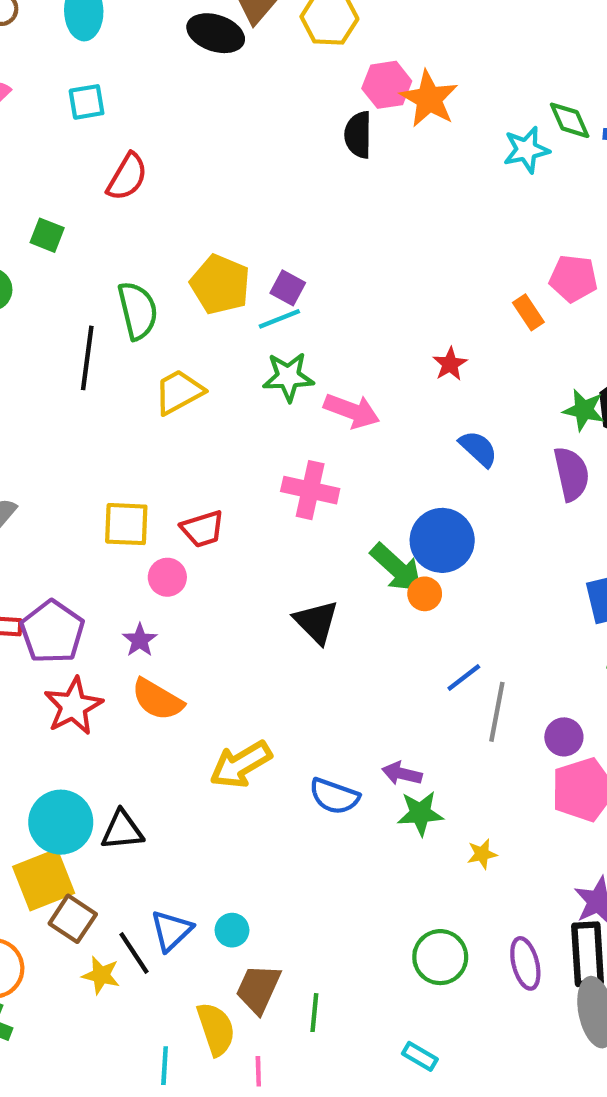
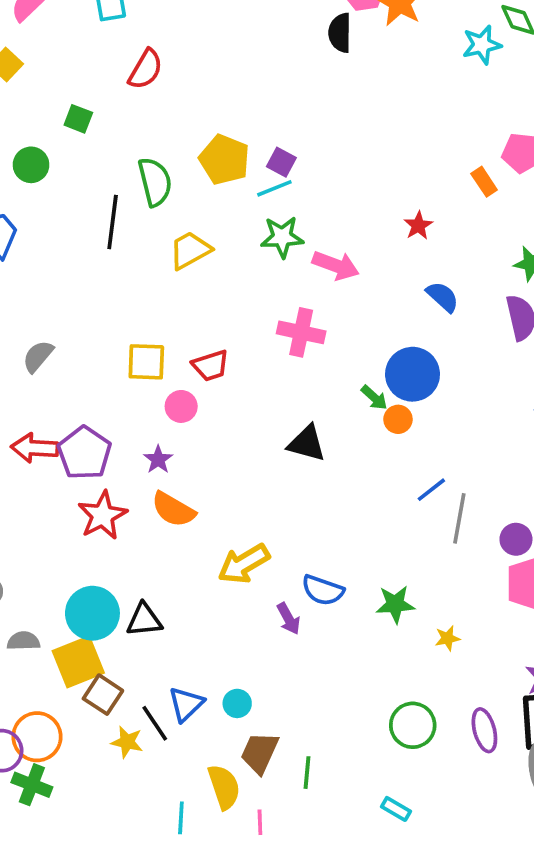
green arrow: (397, 568) -> (374, 398), size x0.6
black triangle: (316, 622) -> (307, 443), turned -30
purple arrow: (402, 774) -> (289, 619), moved, turned -132

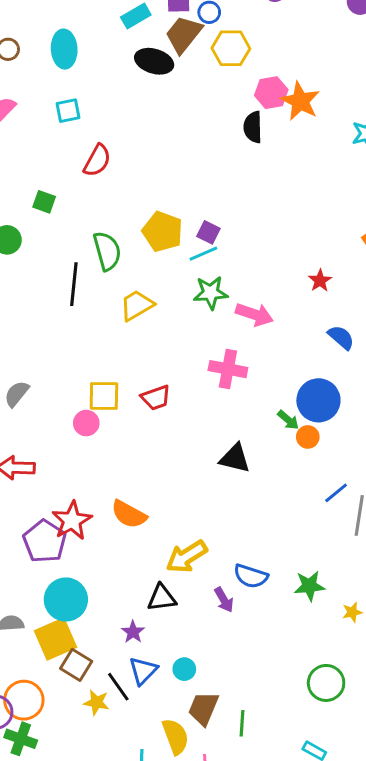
pink circle: (181, 406) -> (86, 423), moved
purple pentagon: (84, 453) -> (45, 541), moved
purple star: (158, 460) -> (133, 632), moved
black triangle: (144, 620) -> (162, 598), moved

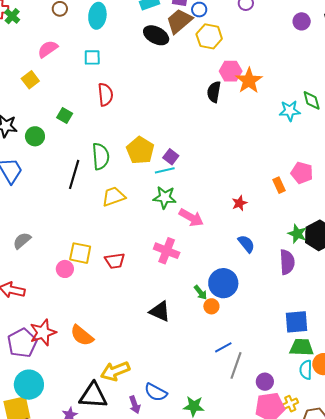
red semicircle: (97, 161) -> (105, 95), turned -45
black triangle: (162, 598) -> (93, 396), size x1.4

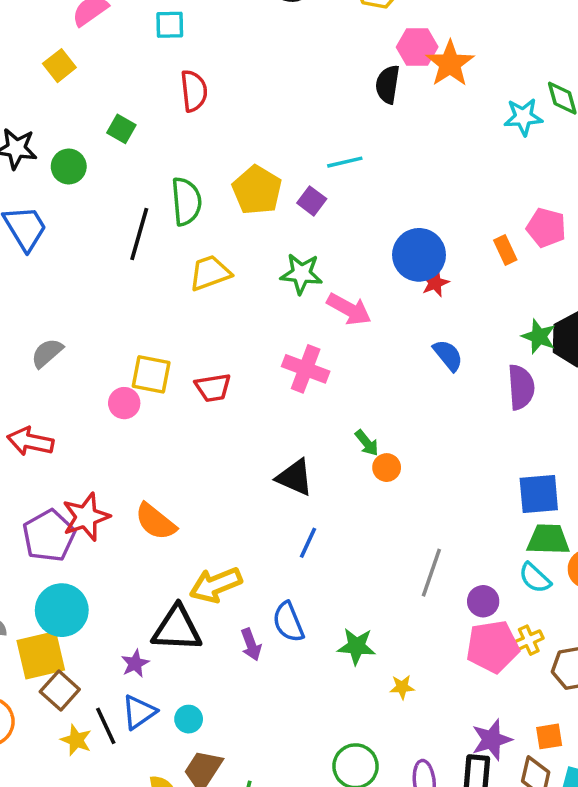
cyan line: (165, 170) -> (345, 162), moved
blue circle: (223, 283) -> (419, 255), moved
blue line: (223, 347) -> (308, 543), moved, turned -36
cyan semicircle: (306, 370) -> (535, 578), moved, turned -48
blue semicircle: (156, 392) -> (288, 622), turned 40

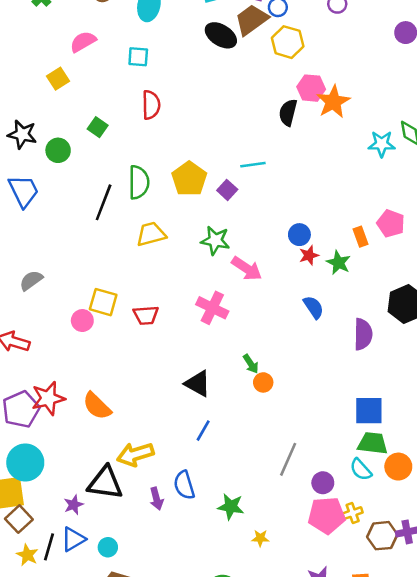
blue circle: (419, 255) -> (299, 235), size x0.6
green star: (539, 336) -> (338, 263), moved
black line: (106, 726) -> (49, 547), turned 36

